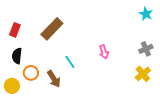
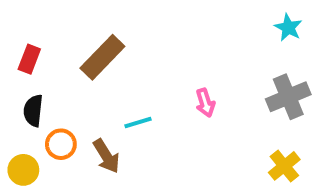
gray cross: (146, 49) -> (288, 97), size x1.5
cyan line: (70, 62) -> (138, 122), turned -72
yellow cross: (143, 74) -> (284, 166), moved

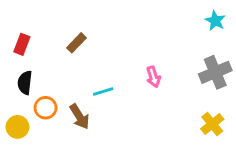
brown rectangle: (102, 57) -> (77, 43), size x0.6

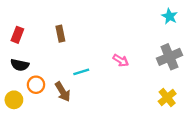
brown rectangle: (77, 43) -> (60, 34), turned -56
pink arrow: (153, 77) -> (121, 60), turned -42
black semicircle: (25, 83) -> (20, 65), turned -84

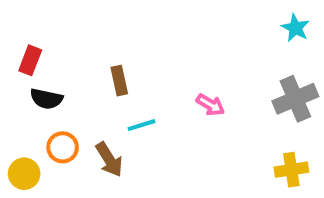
brown rectangle: (60, 34) -> (119, 81), moved
black semicircle: (20, 65) -> (46, 99), moved
yellow cross: (167, 97) -> (291, 170), turned 30

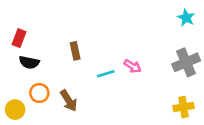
cyan line: (142, 125) -> (106, 74), moved

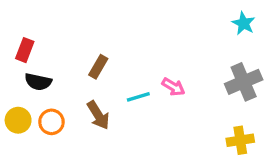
brown rectangle: (75, 51) -> (98, 67), turned 42
brown arrow: (69, 101) -> (98, 115), moved
yellow circle: (15, 110) -> (18, 120), moved

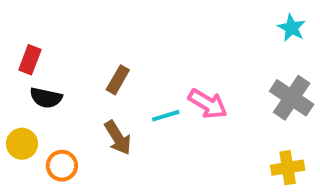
gray cross: (244, 82) -> (292, 98), turned -33
pink arrow: (173, 87) -> (208, 104), size x1.4
orange circle: (51, 122) -> (62, 166), moved

